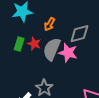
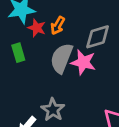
green rectangle: (19, 44) -> (18, 53), turned -32
red star: (34, 44) -> (37, 28), moved

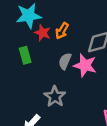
gray semicircle: (62, 58) -> (65, 61), size x0.6
gray star: (53, 110) -> (55, 97), moved

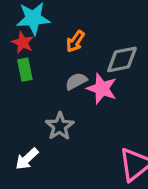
red star: (43, 33) -> (23, 43), moved
gray semicircle: (65, 61) -> (76, 81), turned 35

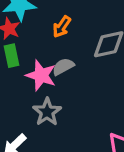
pink star: (102, 89) -> (41, 75), moved

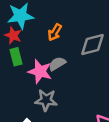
gray star: (47, 112) -> (46, 100), turned -30

